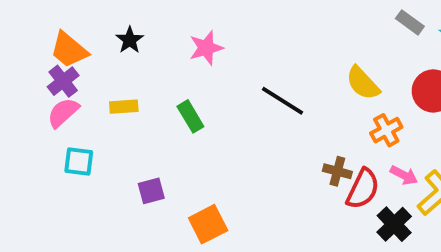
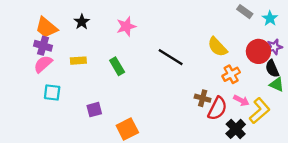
purple cross: (63, 81) -> (43, 46), turned -36

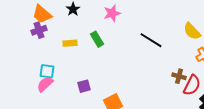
purple cross: (43, 46) -> (39, 30), turned -35
pink semicircle: (43, 64) -> (45, 84), moved
green rectangle: (117, 66) -> (97, 39), moved

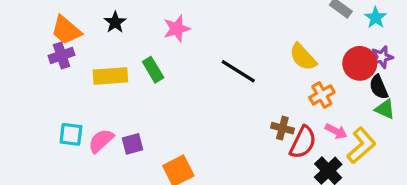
yellow rectangle: (70, 43) -> (110, 76), size x1.5
cyan square: (47, 71) -> (71, 134), moved
pink semicircle: (45, 84) -> (101, 141), moved

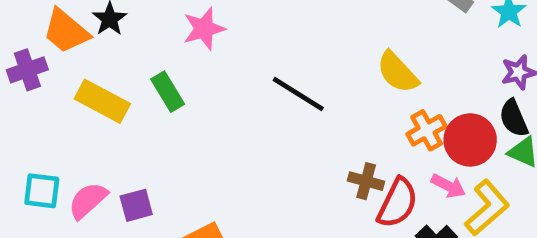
orange trapezoid: (66, 30) -> (66, 31), moved
red circle: (360, 63) -> (470, 140), moved
yellow rectangle: (110, 76) -> (102, 101), turned 32

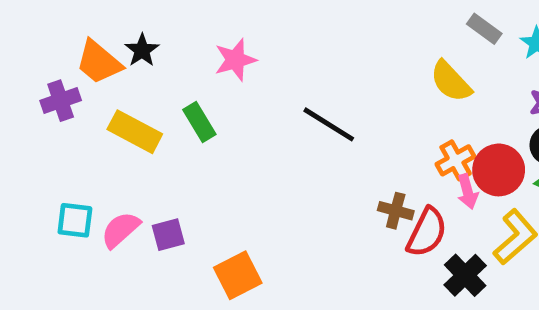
yellow semicircle: (398, 72) -> (451, 81), moved
pink arrow: (448, 186) -> (468, 192), moved, turned 48

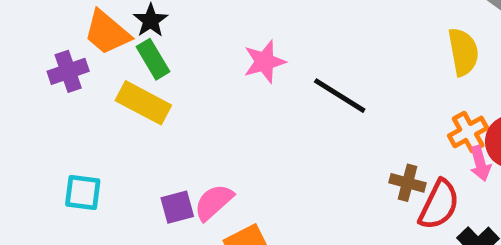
pink star: (235, 60) -> (265, 62), moved
yellow semicircle: (451, 81) -> (463, 52), turned -147
green rectangle: (199, 122) -> (153, 59), moved
pink semicircle: (120, 230) -> (214, 202), moved

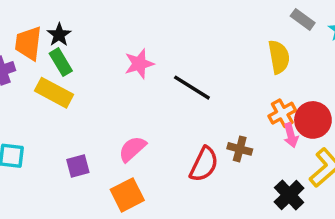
orange trapezoid: (107, 33) -> (28, 43), turned 57
pink semicircle: (214, 202) -> (132, 149), moved
red semicircle: (439, 205) -> (204, 164), moved

